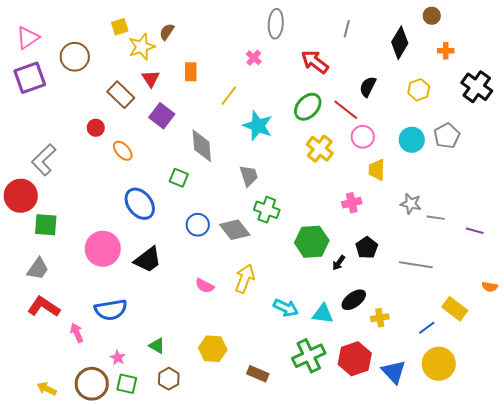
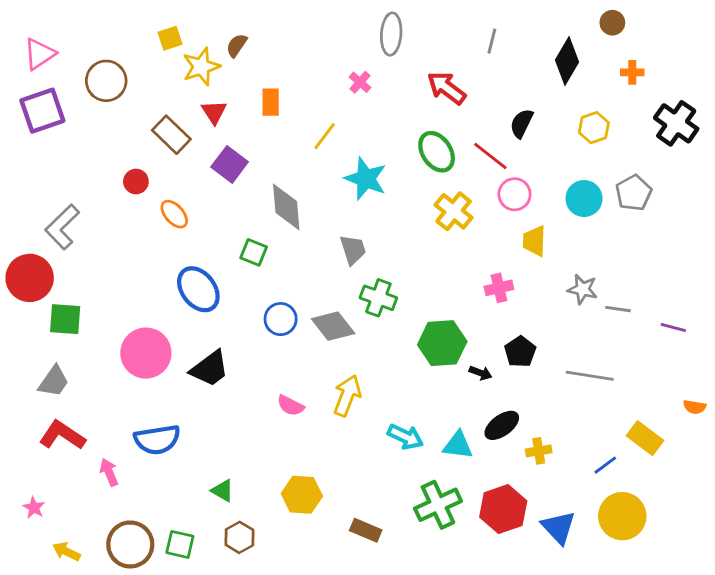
green ellipse: (308, 107) -> (437, 152), turned -76
black arrow: (339, 263) -> (481, 373), turned -105
pink star: (118, 358) -> (34, 508), moved

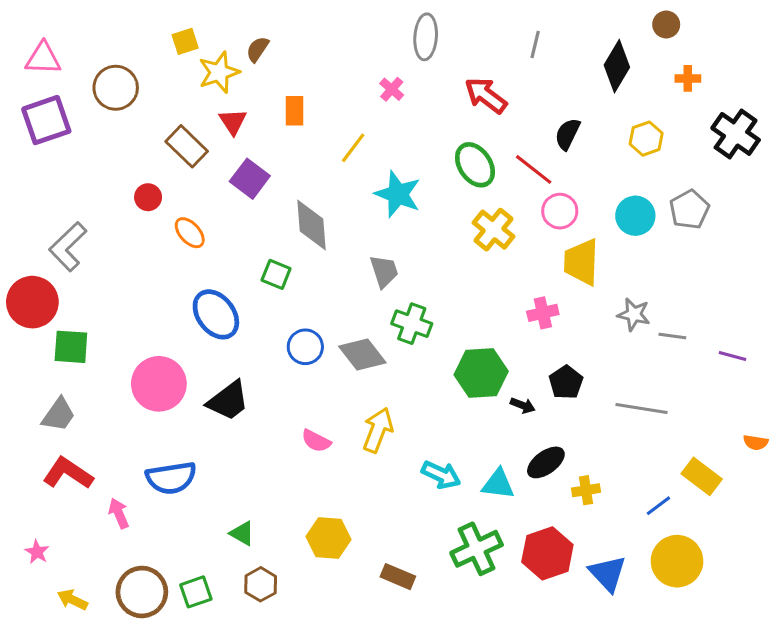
pink triangle: (40, 54) -> (43, 58), turned 36
yellow trapezoid: (534, 241) -> (581, 262), size x1.4
green square: (180, 544) -> (196, 592), turned -32

